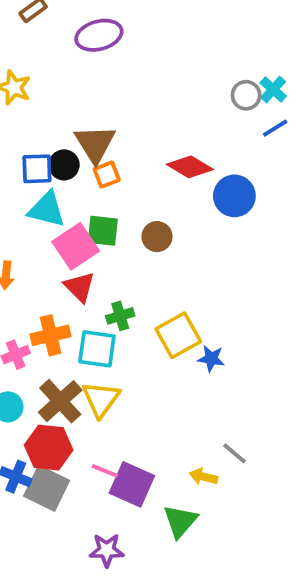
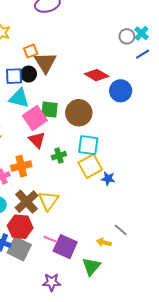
orange square: (107, 175) -> (31, 51), moved
brown circle: (157, 237) -> (79, 113), size x1.6
cyan square: (97, 349) -> (88, 145), moved

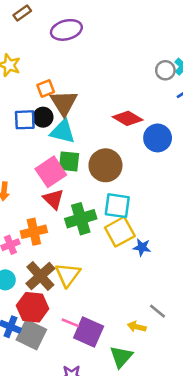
cyan triangle: (19, 98) -> (63, 131), moved
green cross: (59, 156) -> (81, 219), size x1.6

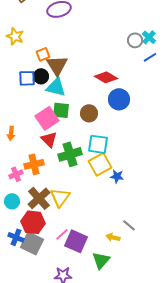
blue circle: (158, 138) -> (119, 99), moved
brown circle: (105, 165) -> (89, 113), size x0.7
pink line: (70, 323) -> (62, 234), turned -64

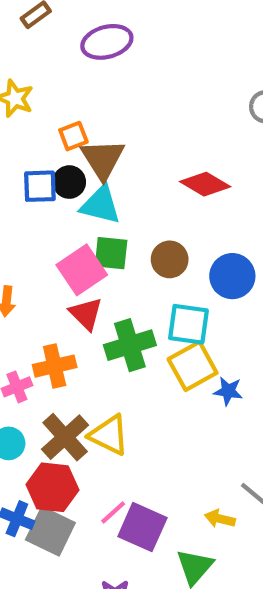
blue circle: (119, 99) -> (232, 276), moved
yellow triangle: (60, 197) -> (109, 435), turned -40

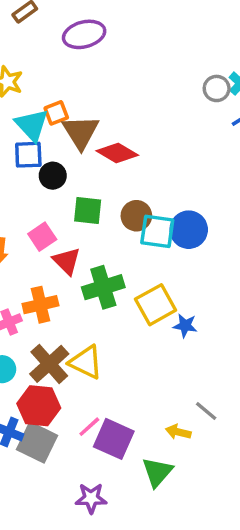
black circle: (69, 182) -> (53, 176), moved
red diamond: (205, 184) -> (117, 153), moved
cyan triangle: (101, 205) -> (32, 125), moved, turned 33
pink square: (82, 270) -> (42, 237), moved, size x0.7
cyan square: (188, 324) -> (157, 231), moved

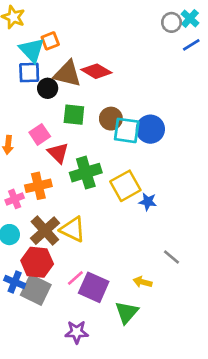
brown triangle: (81, 132) -> (67, 74), moved, turned -44
gray line: (206, 411) -> (171, 257), moved

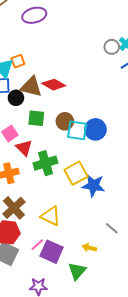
blue star: (148, 202) -> (93, 185), size x1.6
yellow triangle: (73, 229) -> (51, 216), moved

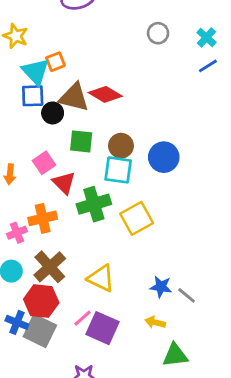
gray circle: (112, 47) -> (158, 33), moved
cyan square: (77, 130) -> (118, 170), moved
blue star: (93, 185) -> (161, 287), moved, size x0.7
green triangle: (77, 271) -> (175, 355), moved, turned 42

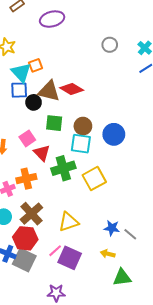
yellow triangle: (101, 278) -> (69, 222), turned -45

